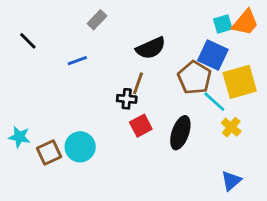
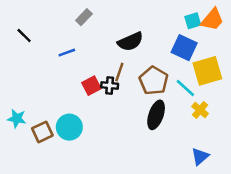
brown pentagon: (194, 78) -> (154, 81), moved
red square: (141, 126) -> (91, 86), moved

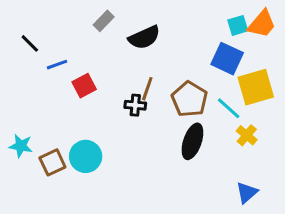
black semicircle: (130, 42) -> (144, 37), moved
blue line: (67, 53) -> (57, 65), moved
red square: (91, 86) -> (84, 86), moved

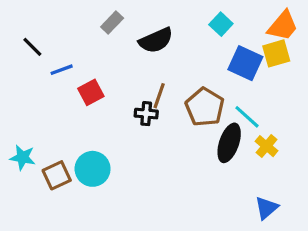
cyan square: (238, 25) -> (221, 24), moved, turned -30
yellow square: (256, 87) -> (276, 53), moved, size x0.7
black ellipse: (192, 141) -> (229, 143), moved

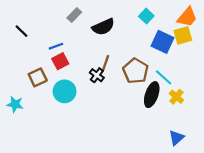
blue line: (62, 70) -> (56, 46), moved
black cross: (146, 114) -> (97, 75), turned 32
cyan circle: (93, 169) -> (65, 91), moved
brown square: (57, 175) -> (38, 77), moved

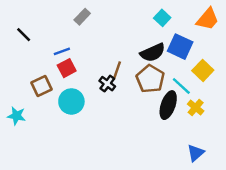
black semicircle: (103, 27) -> (153, 53), moved
yellow square: (183, 35) -> (203, 70), moved, turned -30

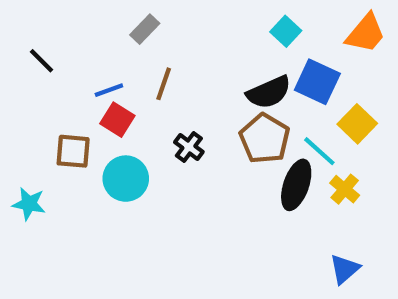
red square: (67, 68) -> (117, 120), turned -30
brown line: (117, 70) -> (164, 84), moved
brown square: (42, 86) -> (73, 151), turned 30

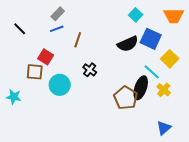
gray rectangle: (145, 29) -> (58, 14), moved
orange trapezoid: (366, 33) -> (174, 16), turned 50
blue line: (109, 90) -> (57, 29), moved
red square: (117, 120) -> (46, 57), moved
brown pentagon: (265, 139) -> (126, 98), moved

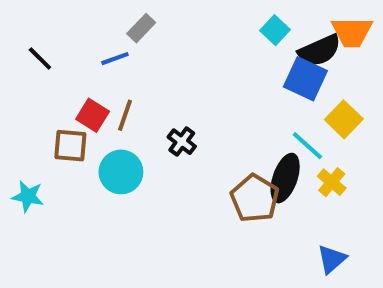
gray rectangle: (58, 14) -> (141, 28), moved
brown line: (78, 40) -> (125, 115), moved
black semicircle: (128, 44) -> (320, 50), moved

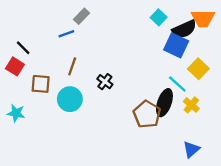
black line: (40, 59) -> (23, 48), moved
red square: (93, 115) -> (15, 66), moved

